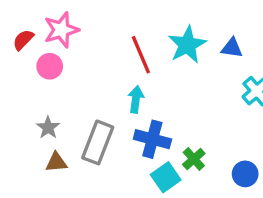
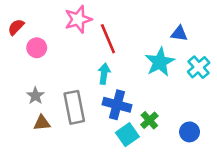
pink star: (61, 30) -> (78, 19), moved
cyan star: (187, 45) -> (160, 62), moved
gray rectangle: (98, 142) -> (74, 107), turned -32

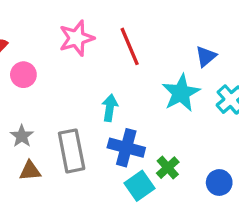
blue triangle: (179, 34) -> (206, 56), turned -48
red line: (108, 39) -> (130, 46), moved

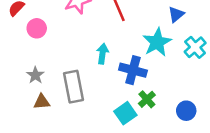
blue cross: (126, 148) -> (133, 70), moved

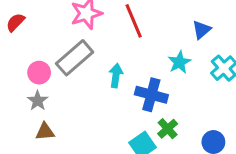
pink circle: (37, 28) -> (39, 73), moved
cyan star: (157, 42) -> (179, 62), size x0.7
gray rectangle: (73, 87) -> (75, 58), moved, turned 60

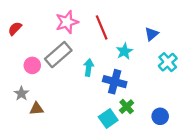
cyan star: (179, 62) -> (124, 51), moved
gray star: (38, 101) -> (21, 94), moved

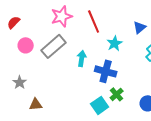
pink circle: (32, 65) -> (26, 45), moved
brown triangle: (37, 109) -> (36, 104), moved

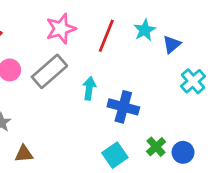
red line: (94, 21) -> (106, 36), turned 45
cyan star: (115, 43) -> (145, 30), moved
green cross: (117, 94) -> (156, 147), moved

